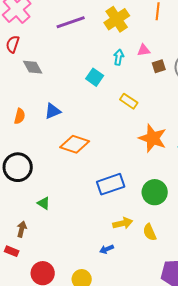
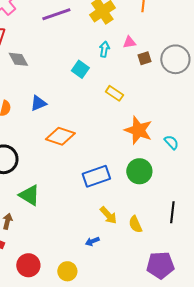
green circle: (155, 192) -> (139, 171), moved
green triangle: (44, 203) -> (29, 195), size x1.6
yellow arrow: (123, 223) -> (108, 215), turned 60

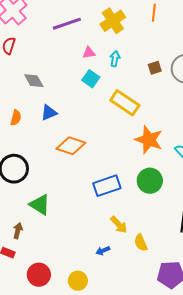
pink triangle: (129, 42) -> (89, 53), moved
gray diamond: (18, 59) -> (34, 81), moved
yellow rectangle: (114, 93) -> (125, 103), size x1.6
yellow semicircle: (135, 224) -> (141, 243), moved

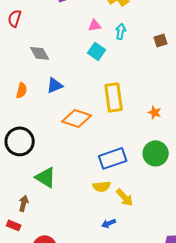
yellow rectangle: (125, 103) -> (114, 97), moved, turned 48
orange star: (149, 140) -> (155, 112), size x0.5
yellow semicircle: (141, 243) -> (102, 186), moved, turned -72

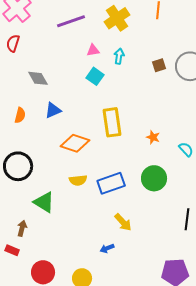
yellow semicircle: (102, 186) -> (78, 180), moved

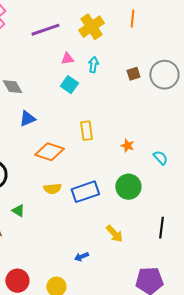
yellow rectangle: (112, 122) -> (86, 131), size x0.7
green triangle: (44, 202) -> (18, 211), size x0.6
yellow arrow: (123, 222) -> (114, 234), moved

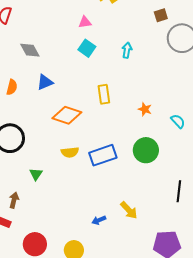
cyan arrow: (93, 65) -> (127, 50), moved
brown square: (133, 74) -> (161, 15), moved
green triangle: (18, 211) -> (36, 174), turned 32
yellow arrow: (114, 234) -> (129, 210), moved

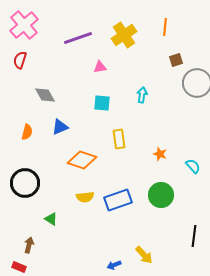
cyan square: (87, 48) -> (102, 103), moved, turned -30
green triangle: (36, 174) -> (51, 219), turned -32

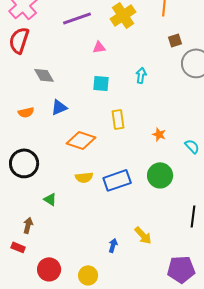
red semicircle: (20, 60) -> (19, 40), size x1.5
orange semicircle: (27, 132) -> (26, 112), turned 63
blue arrow: (114, 265) -> (113, 245), turned 128

